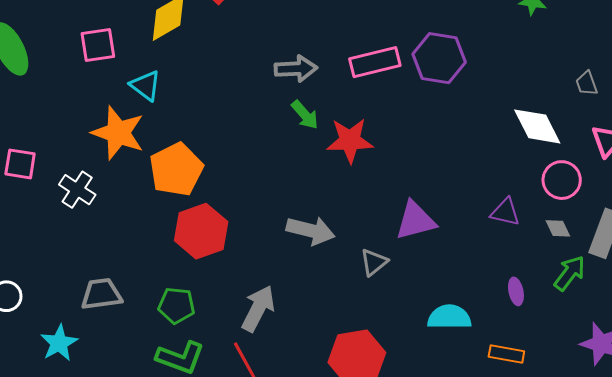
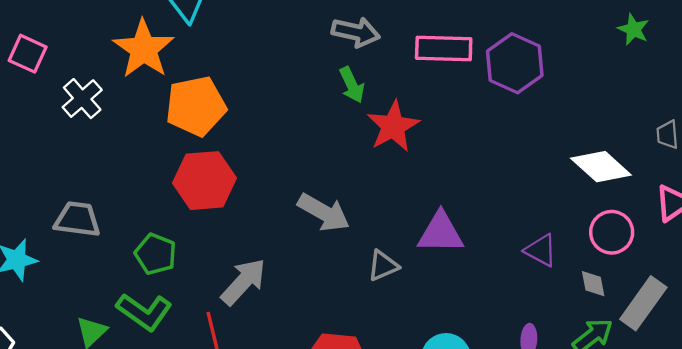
white diamond: (537, 126) -> (601, 167), turned -36
red star: (350, 141) -> (393, 126), turned 30

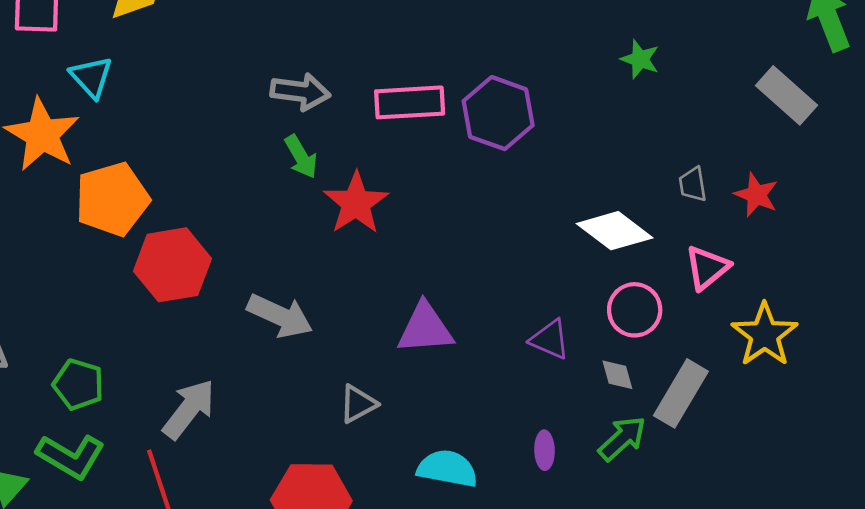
red hexagon: (204, 181) -> (172, 265), moved
gray triangle: (383, 266) -> (358, 404), moved

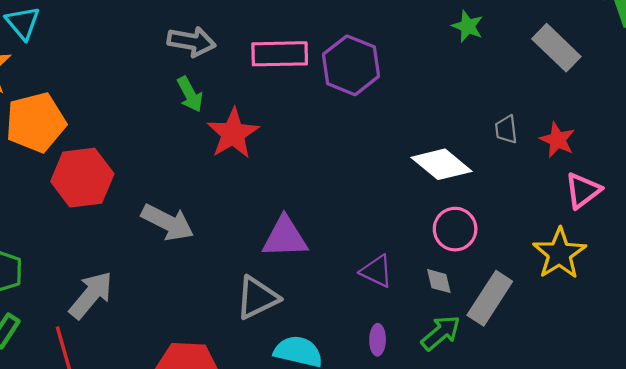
gray rectangle: (786, 95) -> (556, 48), moved
pink triangle: (707, 268) -> (583, 191), moved
purple triangle: (550, 339) -> (377, 271), moved
gray triangle: (358, 404) -> (257, 298), moved, size x1.4

